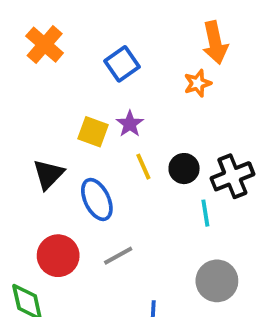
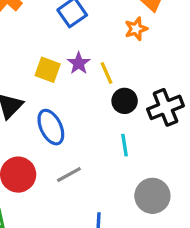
yellow line: (143, 167) -> (107, 73), moved
cyan line: (205, 213) -> (125, 145), moved

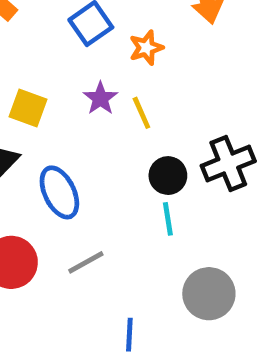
orange star: (136, 29) -> (146, 48), moved
yellow square: (48, 70) -> (28, 108), moved
black circle: (125, 101) -> (168, 176), moved

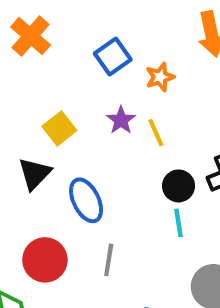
yellow square: (28, 108) -> (59, 128), turned 32
gray line: (86, 262) -> (109, 260), turned -52

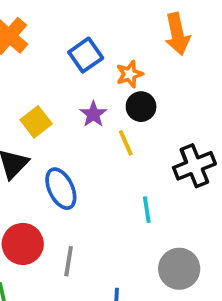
yellow line: (156, 133) -> (126, 143), moved
black circle: (179, 186) -> (141, 107), moved
gray line: (109, 260) -> (69, 261), moved

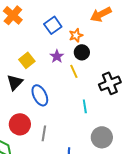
orange arrow: (177, 34) -> (101, 14), turned 75

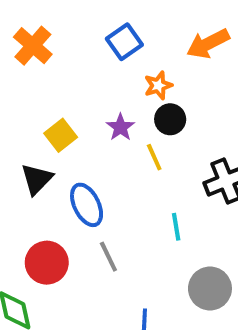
blue square: (53, 25) -> (124, 42), moved
gray line: (44, 133) -> (108, 257), moved, turned -35

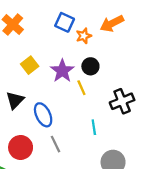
blue square: (124, 42) -> (65, 22), turned -30
orange star: (158, 85) -> (84, 36), moved
purple star: (120, 127) -> (62, 71), size x1.5
yellow square: (61, 135) -> (30, 65), moved

